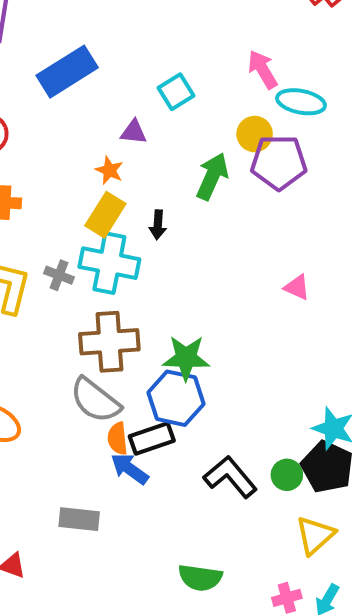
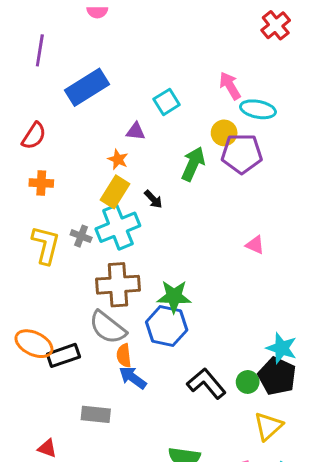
black arrow: (158, 225) -> (153, 199), turned -48
cyan cross: (109, 263) -> (118, 227), turned -33
black rectangle: (152, 439) -> (63, 355), moved

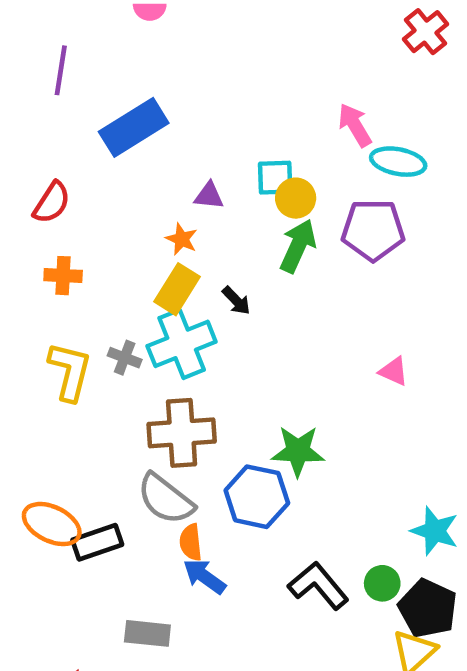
cyan square: (167, 102) -> (275, 178), moved, turned 30
yellow circle: (224, 133) -> (296, 198), moved
green star: (174, 297) -> (298, 451), moved
black pentagon: (277, 376) -> (428, 608), moved

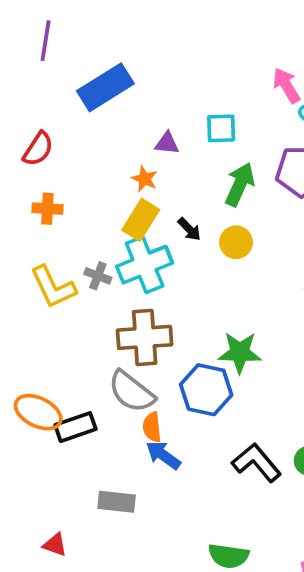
yellow circle: (296, 198) -> (236, 242), moved
yellow L-shape: (70, 371) -> (53, 287), turned 141

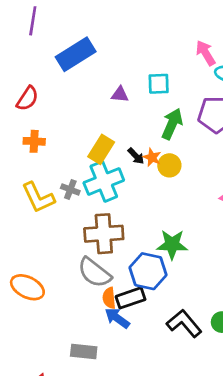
orange star: (145, 179) -> (152, 157), moved
black rectangle: (75, 427) -> (131, 298), moved

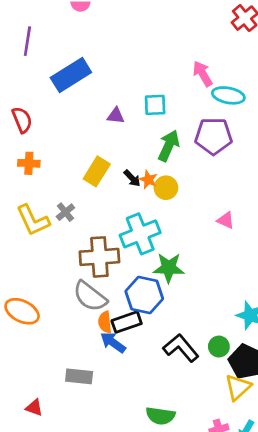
red semicircle: (27, 98) -> (22, 120), turned -55
cyan cross: (104, 181) -> (140, 234), moved
gray cross: (70, 190) -> (65, 212), turned 30

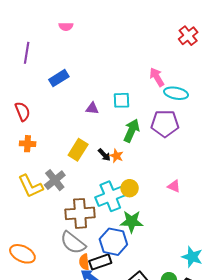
blue rectangle: (71, 75) -> (59, 78), size x0.7
yellow circle: (166, 188) -> (130, 188), moved
gray cross: (65, 212) -> (55, 180), size x1.5

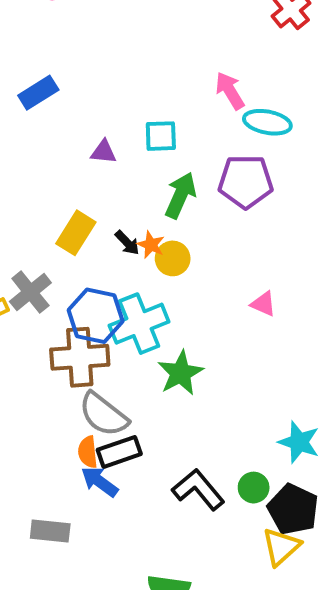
yellow circle: (130, 188) -> (173, 258), moved
green star: (132, 222) -> (181, 373), turned -30
blue hexagon: (113, 242) -> (96, 316), moved
gray semicircle: (73, 243) -> (103, 414), moved

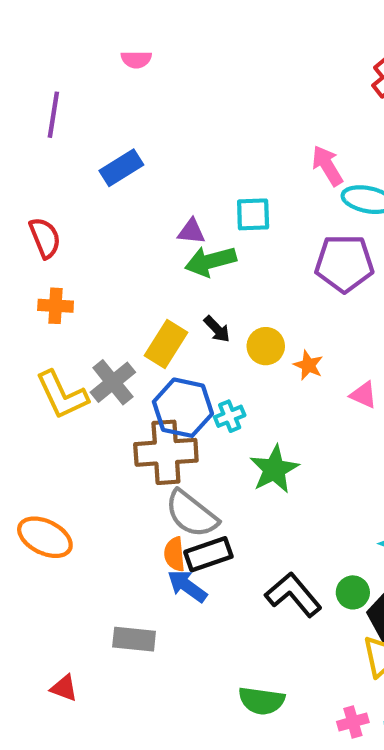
green arrow: (181, 195) -> (211, 261), moved, turned -129
yellow rectangle: (76, 233) -> (166, 344), moved
orange star: (151, 245) -> (308, 365), moved
cyan cross: (139, 324) -> (230, 416), size x0.5

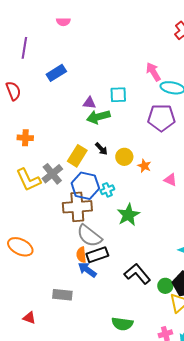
red semicircle: (45, 238) -> (13, 91), moved
green circle: (353, 592) -> (165, 286), moved

